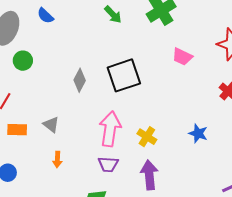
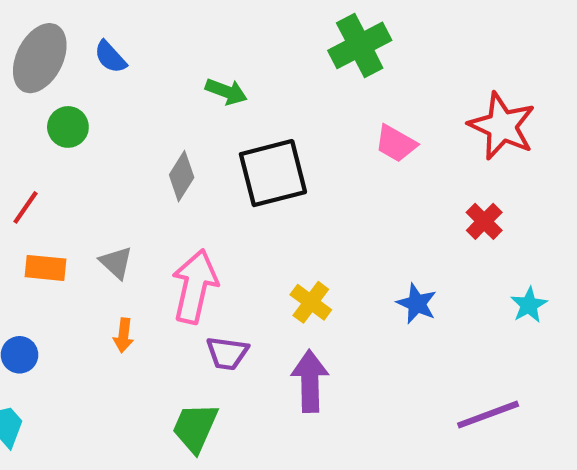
green arrow: (113, 14) -> (226, 92), moved, turned -30
blue semicircle: (45, 16) -> (110, 57), moved
pink arrow: (110, 129) -> (195, 286), moved

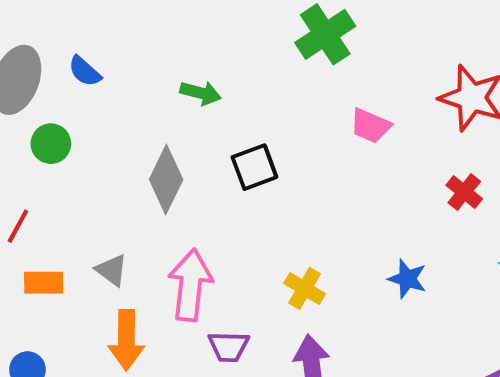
black square: (273, 173) -> (254, 167), size x0.7
gray diamond: (182, 176) -> (166, 180), size x1.4
orange arrow: (124, 335) -> (126, 340), size x1.8

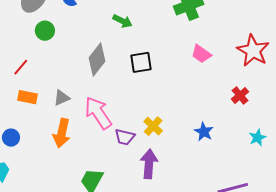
gray triangle: (112, 270) -> (62, 98), turned 48
pink arrow: (190, 285) -> (98, 113), turned -52
purple trapezoid: (229, 346) -> (125, 137), moved

